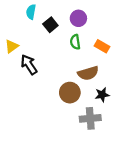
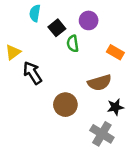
green semicircle: (75, 42) -> (73, 44), moved
brown circle: (70, 93) -> (65, 105), moved
gray cross: (90, 118) -> (102, 134), turned 36

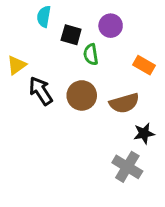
black square: (57, 28) -> (71, 35), turned -35
brown circle: (65, 105) -> (82, 95), moved

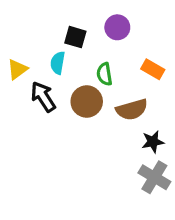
cyan semicircle: (44, 17) -> (58, 63), moved
green semicircle: (91, 54) -> (104, 74), moved
gray cross: (127, 167) -> (154, 177), moved

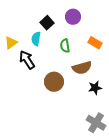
black square: (75, 37) -> (47, 23), turned 32
brown circle: (87, 101) -> (54, 82), moved
gray cross: (154, 177) -> (96, 123), moved

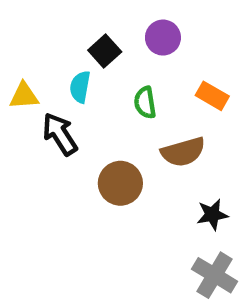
yellow triangle: (11, 43) -> (24, 96), turned 32
black star: (95, 88) -> (212, 215), moved

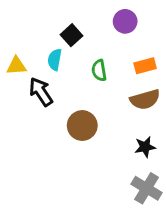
purple circle: (163, 38) -> (125, 21), moved
orange rectangle: (212, 96) -> (145, 66), turned -45
brown semicircle: (183, 152) -> (145, 99), moved

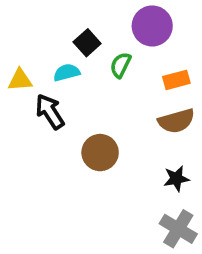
purple circle: (125, 21) -> (152, 26), size x1.4
cyan semicircle: (55, 60) -> (67, 73), turned 65
green semicircle: (99, 70) -> (121, 65), moved, turned 35

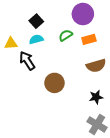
black square: (87, 43) -> (36, 21), moved
green semicircle: (121, 65) -> (66, 35), turned 32
orange rectangle: (176, 80) -> (89, 39), moved

